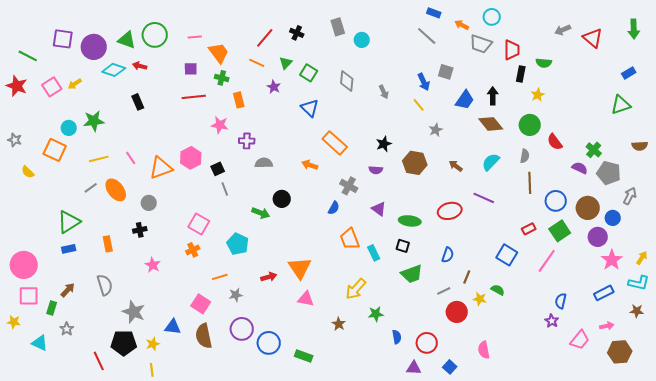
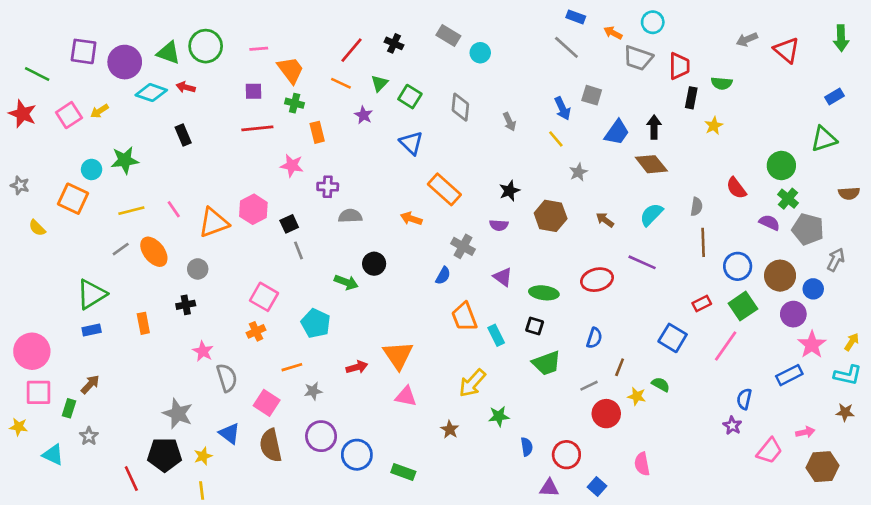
gray rectangle: (338, 27) -> (448, 35), turned -42
green circle: (530, 125) -> (781, 166), moved
gray semicircle: (105, 285) -> (227, 378), moved
blue rectangle: (604, 293) -> (789, 375), moved
blue triangle: (173, 327) -> (230, 433), turned 30

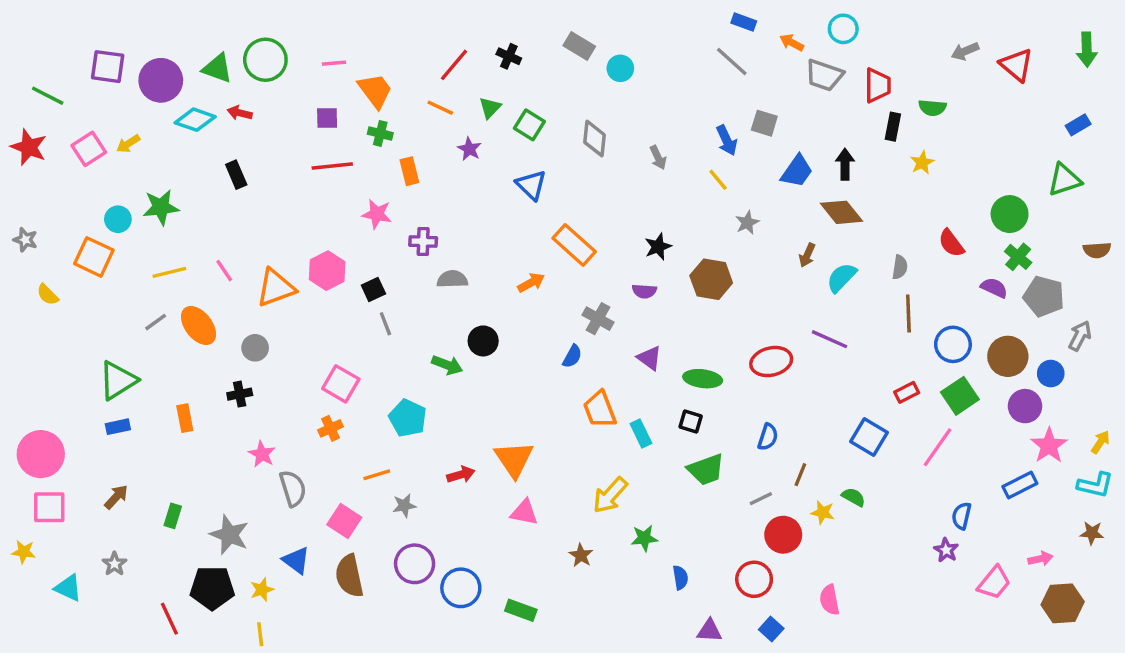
orange arrow: (411, 219) -> (531, 283), turned 132
brown arrow: (605, 220) -> (807, 255), moved, turned -102
green rectangle: (69, 408) -> (173, 516), moved
red circle: (566, 455) -> (754, 579), moved

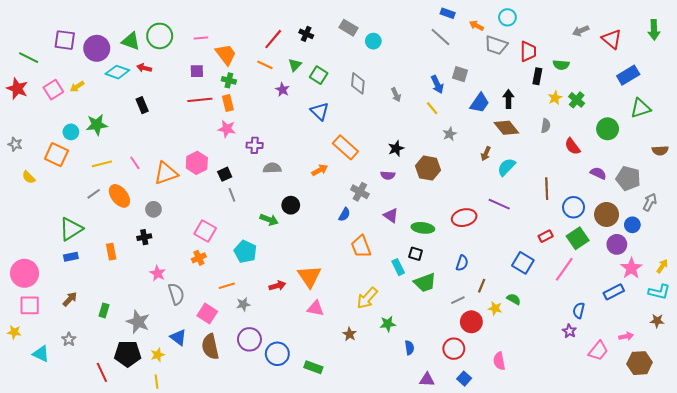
blue rectangle: (1078, 125) -> (628, 75), moved, size x1.5
orange rectangle: (409, 171) -> (228, 103), moved
green cross: (1018, 257) -> (577, 100), moved
gray semicircle: (900, 267) -> (546, 126), moved
cyan rectangle: (641, 434) -> (398, 267), moved

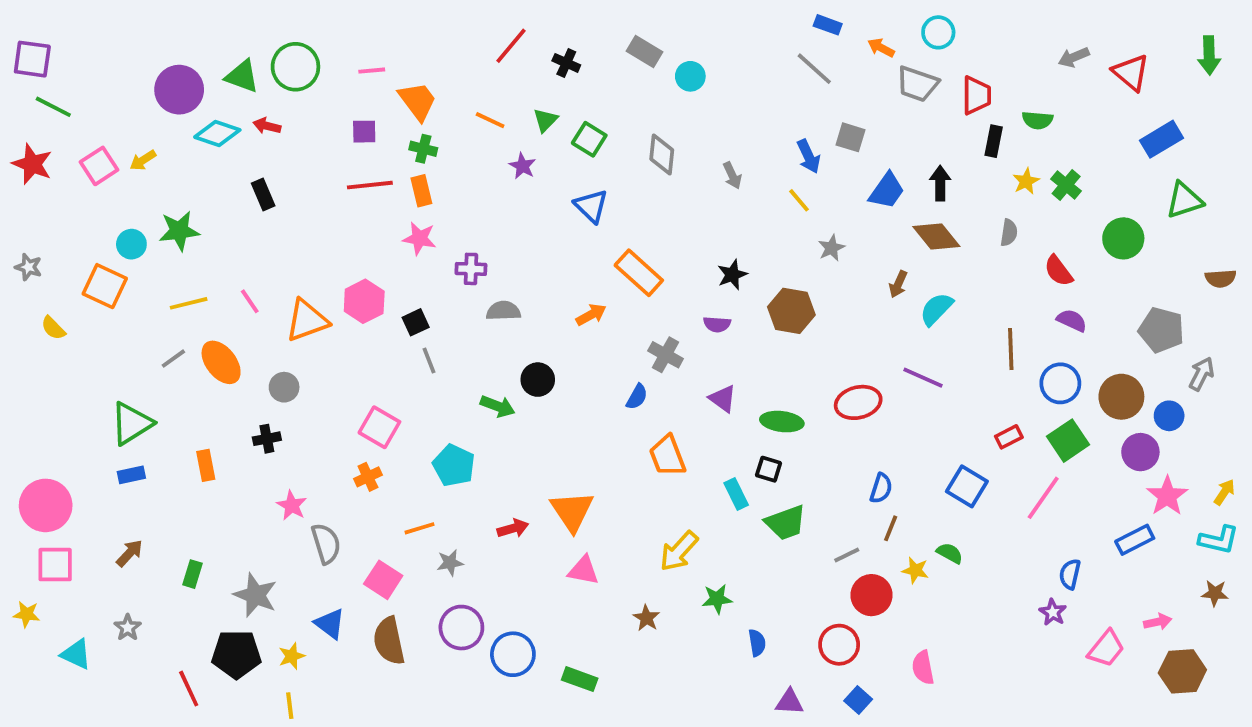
red line: (273, 39) -> (511, 46), moved
purple square: (65, 40) -> (32, 59), moved
purple semicircle: (598, 173) -> (1072, 320), moved
blue semicircle: (462, 263) -> (881, 488), moved

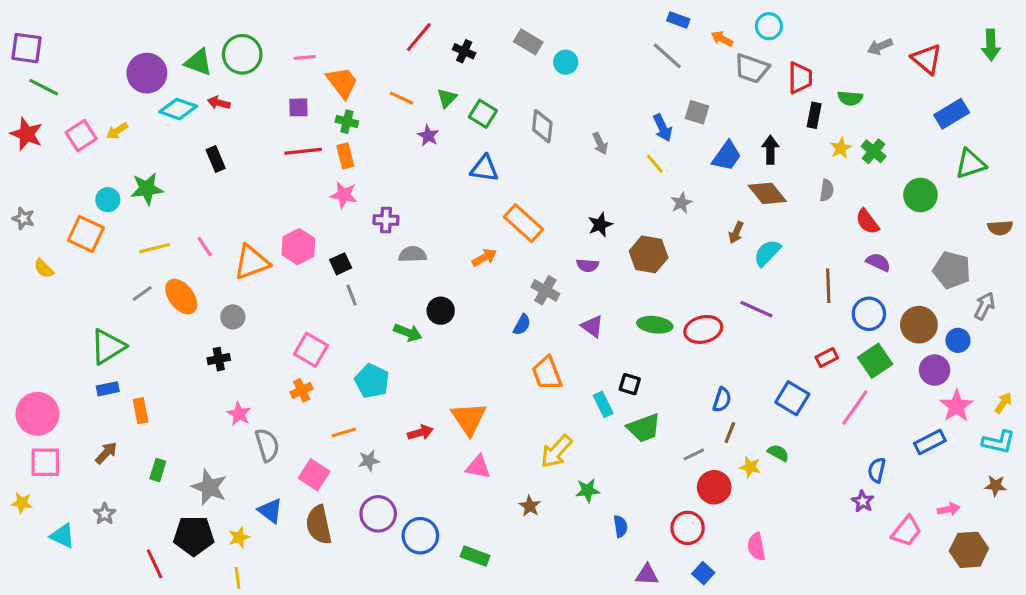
blue triangle: (591, 206) -> (484, 168), turned -36
green ellipse: (782, 422) -> (655, 325), moved
orange rectangle: (206, 465) -> (141, 411), moved

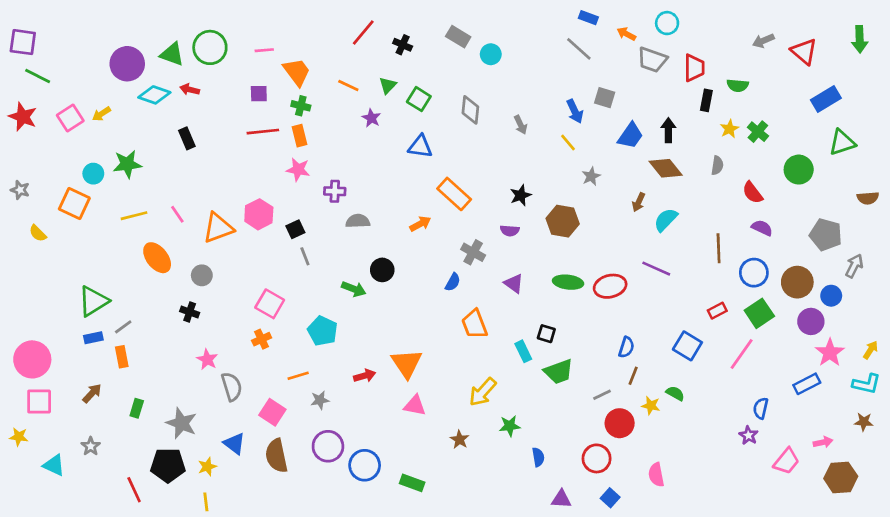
gray line: (142, 293) -> (123, 327), moved
black cross: (219, 359) -> (190, 312), turned 30

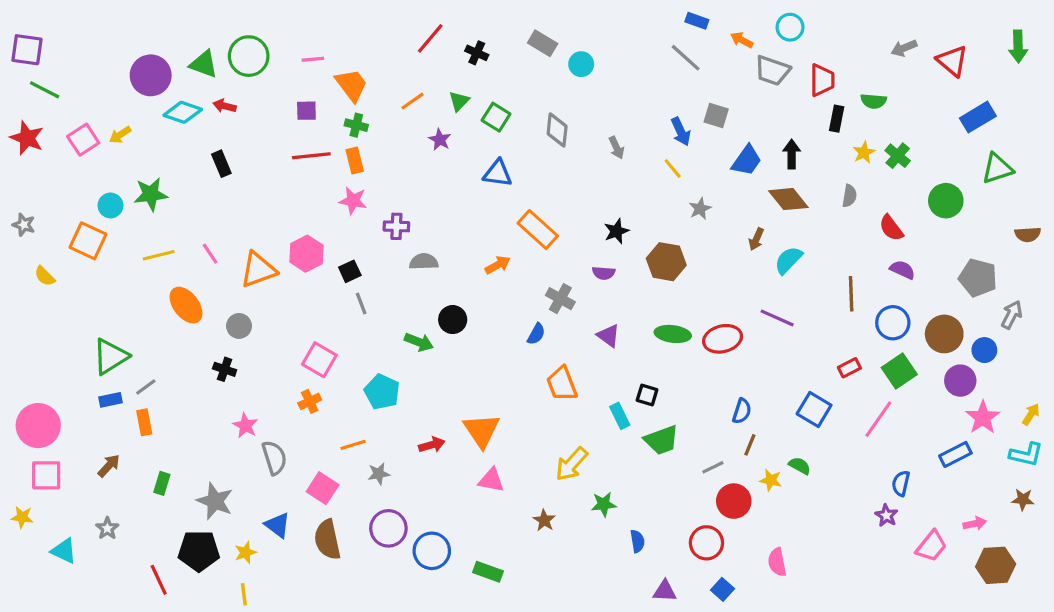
orange line: (348, 85) -> (412, 101), turned -60

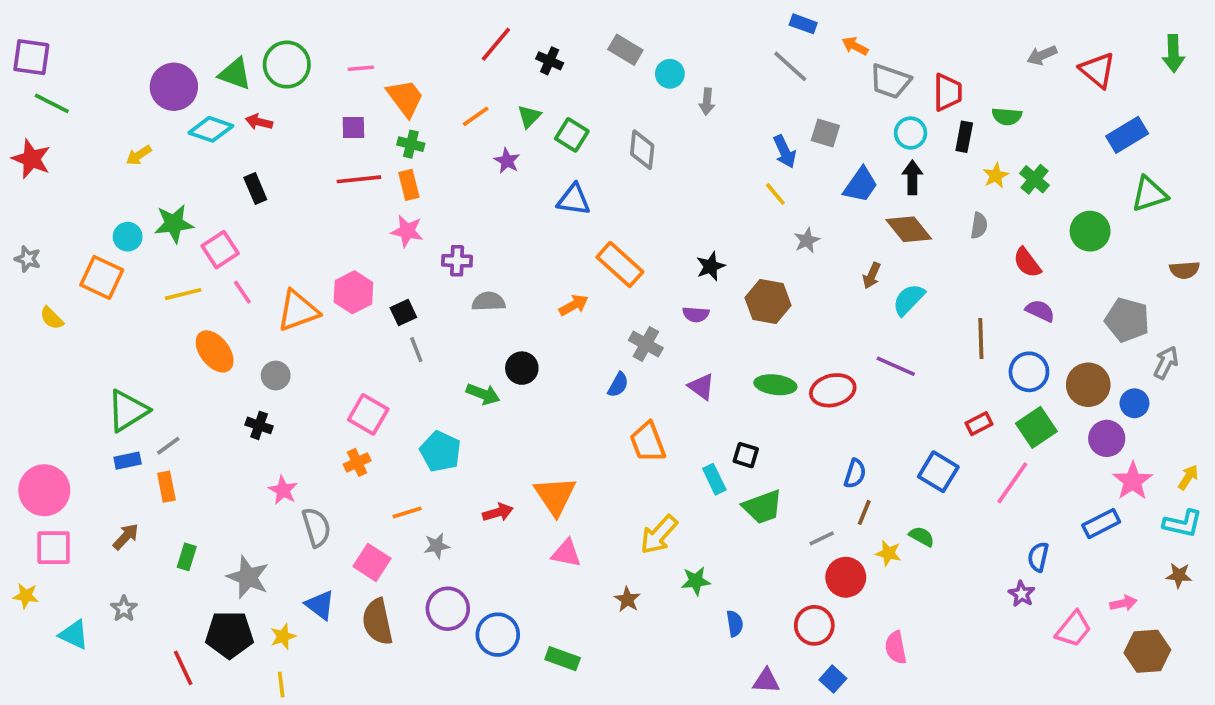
cyan circle: (790, 27) -> (911, 133), moved
pink square: (83, 140) -> (220, 250), moved
gray arrow: (617, 148) -> (707, 102), moved, turned 30

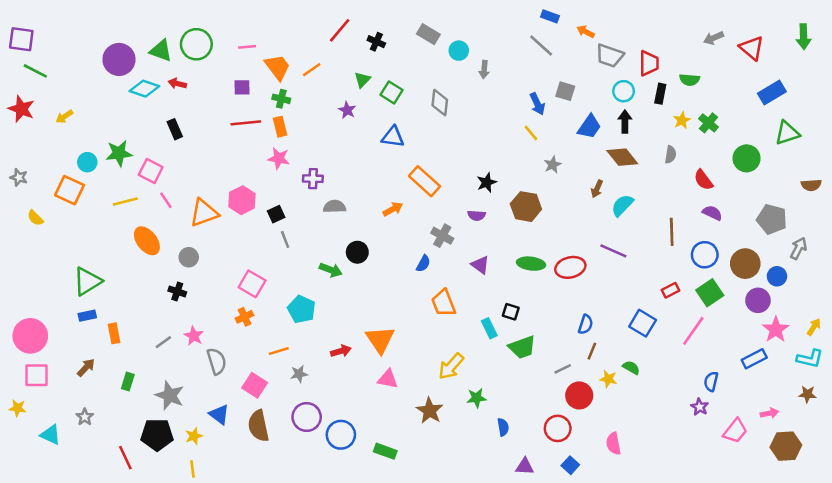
orange line: (476, 116) -> (312, 70), moved
yellow arrow: (139, 155) -> (64, 117), moved
pink square: (220, 250) -> (151, 171), turned -30
gray line: (168, 446) -> (163, 342), moved
brown star: (627, 599) -> (430, 411), size x1.5

